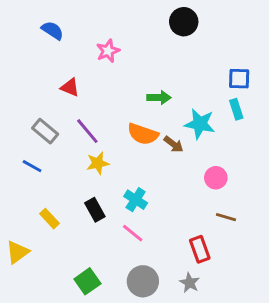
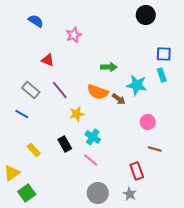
black circle: (184, 22) -> (146, 15), moved
yellow star: (98, 163) -> (77, 114), moved
green square: (87, 281) -> (27, 193), moved

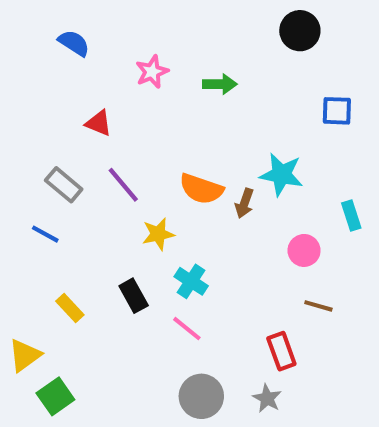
green arrow: (109, 67) -> (220, 84), moved
cyan rectangle: (162, 75) -> (351, 216), moved
brown arrow: (119, 99) -> (244, 203), turned 72

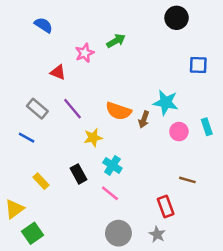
pink star: (152, 72) -> (85, 53), moved
green arrow: (220, 84) -> (116, 41), moved, turned -30
pink circle: (304, 250) -> (179, 132), moved

